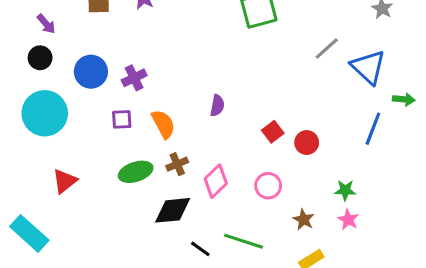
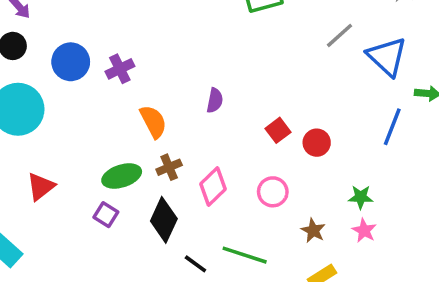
purple square: (122, 119) -> (106, 215), moved, turned 35
black diamond: (173, 210) -> (164, 220), turned -60

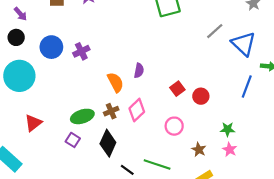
orange semicircle: (153, 122) -> (115, 82), moved
pink diamond: (213, 187) -> (137, 110), moved

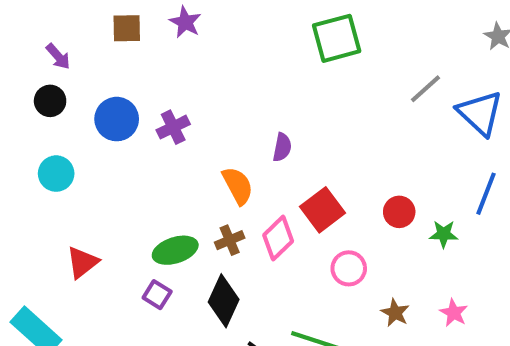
purple semicircle: (139, 71) -> (282, 147), moved
cyan circle: (19, 76) -> (56, 174), size x0.6
red square: (177, 89) -> (323, 210), moved, size x1.5
green star: (228, 129) -> (444, 234), moved

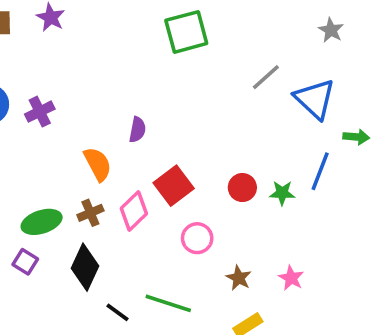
green star: (444, 234) -> (282, 193), moved

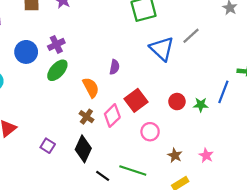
blue triangle: (315, 99) -> (162, 49), moved
purple cross: (40, 112) -> (56, 44), moved
brown cross: (90, 213) -> (86, 117), turned -32
green ellipse: (42, 222) -> (57, 70), moved, turned -30

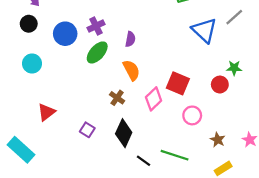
purple semicircle: (114, 67) -> (130, 39), moved
red square: (136, 100) -> (178, 83), turned -30
green star: (201, 105) -> (234, 68), moved
brown cross: (86, 117) -> (117, 98), moved

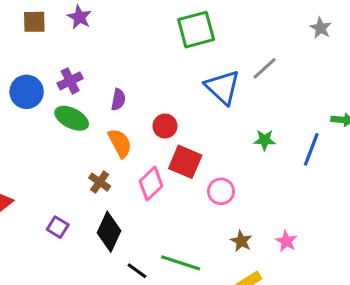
green ellipse: (97, 52) -> (72, 118), turned 75
red circle: (220, 85) -> (165, 126), moved
pink circle: (192, 115) -> (221, 191), moved

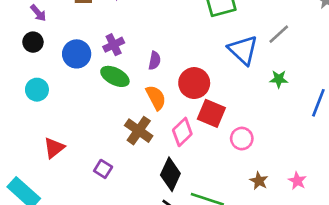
red circle: (165, 126) -> (194, 83), size x1.5
green star: (265, 140) -> (279, 79), moved
brown cross: (100, 182) -> (139, 131), size x1.5
black diamond: (109, 232) -> (170, 174), moved

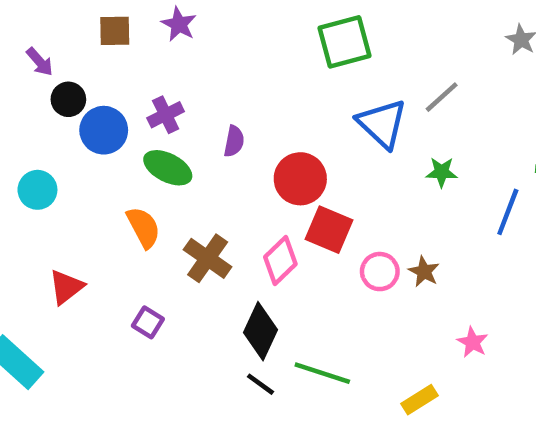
black circle: (33, 42) -> (68, 99), moved
orange semicircle: (156, 98) -> (143, 227), moved
brown star: (259, 181) -> (424, 272), moved

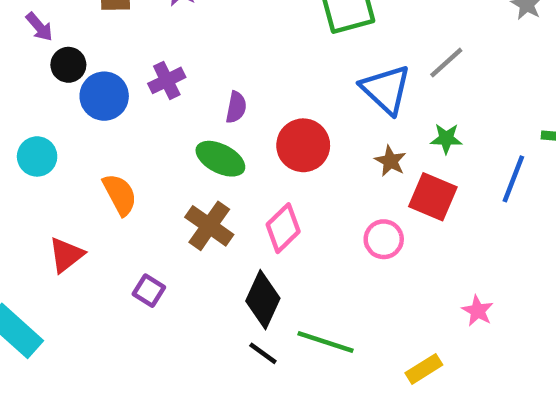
green ellipse: (168, 168) -> (220, 159), moved
orange semicircle: (143, 227) -> (120, 194), moved
red square: (329, 230) -> (433, 197), moved
brown star: (424, 272) -> (390, 161), moved

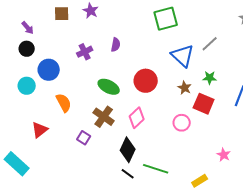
black circle: (68, 65) -> (27, 49), moved
blue circle: (104, 96) -> (49, 70), moved
purple semicircle: (236, 107) -> (116, 45), moved
purple square: (149, 291) -> (84, 138), moved

